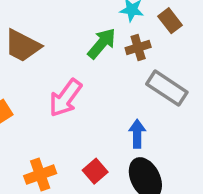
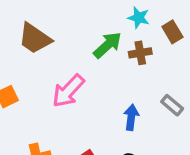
gray rectangle: (167, 88) -> (172, 105), moved, size x0.6
blue arrow: (137, 134) -> (131, 117), moved

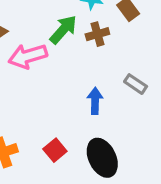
pink arrow: (68, 91) -> (28, 56), moved, turned 36

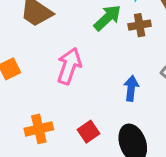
pink arrow: (28, 56) -> (69, 66), moved, turned 120

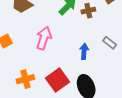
red square: (88, 132) -> (57, 80), size x1.6

